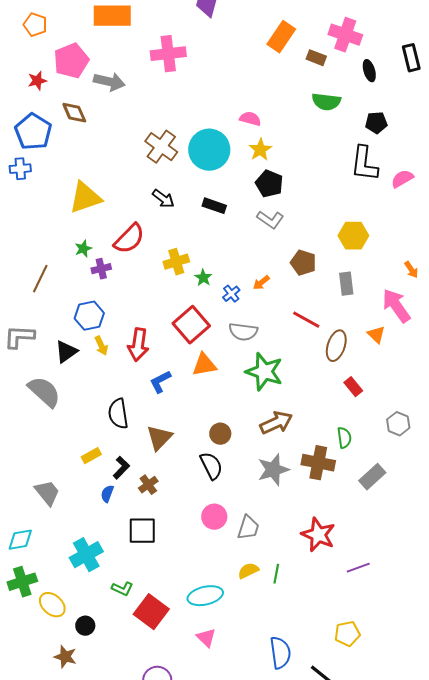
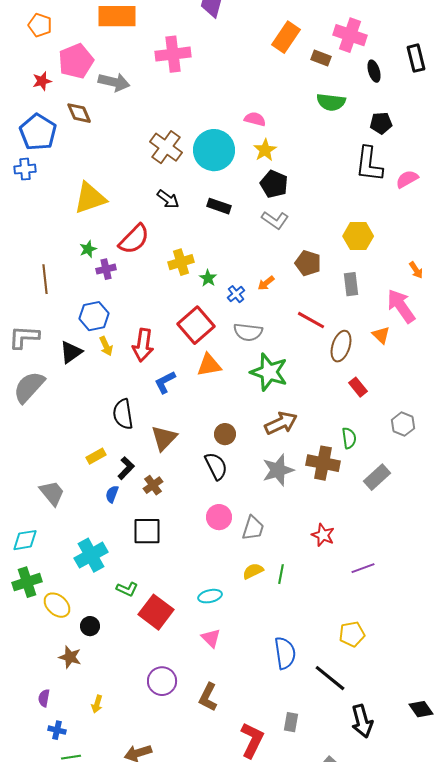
brown line: (40, 279) -> (45, 279), turned -32
gray semicircle: (44, 392) -> (29, 387), moved, turned -90
red star: (318, 535) -> (323, 535), size x0.7
cyan ellipse: (205, 596) -> (210, 596), size x0.7

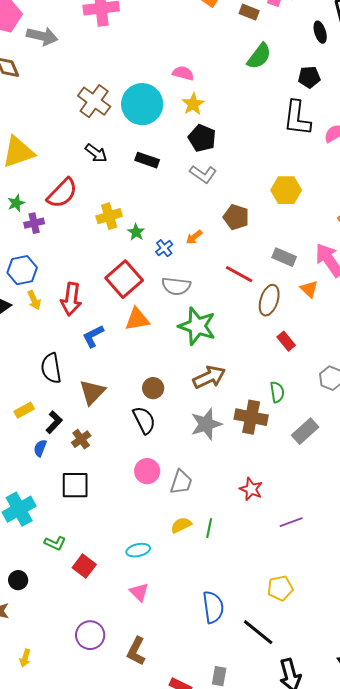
black ellipse: (374, 71) -> (320, 32), moved
green semicircle: (331, 102) -> (259, 56), turned -60
gray rectangle: (351, 284) -> (284, 257), moved, turned -60
red square: (156, 612) -> (84, 566), size x0.7

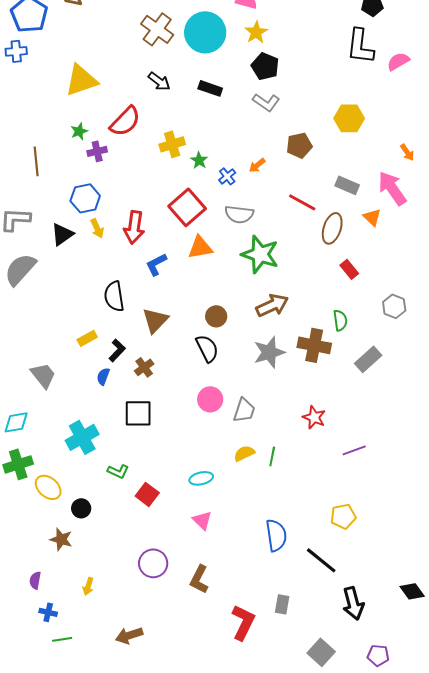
brown pentagon: (236, 217) -> (299, 145), turned -30

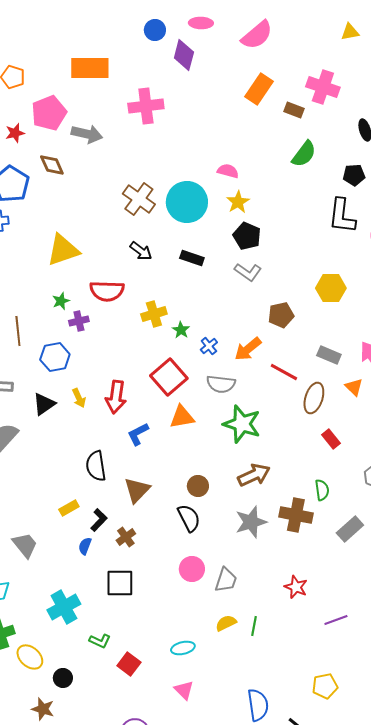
red semicircle: (125, 121) -> (107, 291), turned 48
orange arrow: (257, 165) -> (248, 349), moved, size x1.6
blue hexagon: (85, 198) -> (55, 357), moved

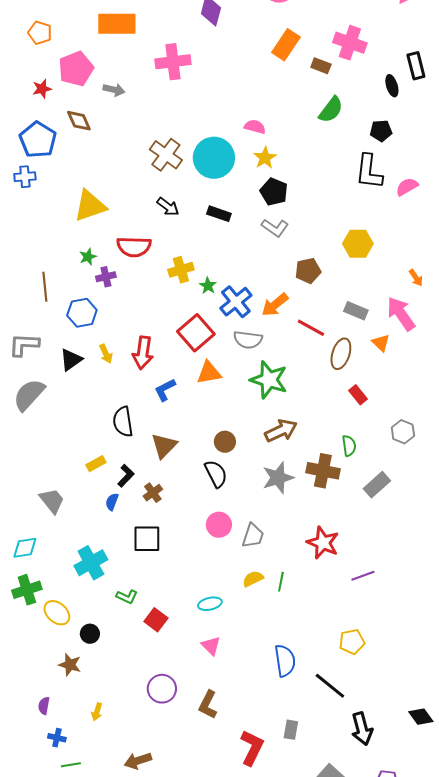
gray arrow: (87, 134) -> (114, 90), size x0.7
blue cross: (209, 346) -> (236, 302), size x1.8
red star: (296, 587) -> (323, 543), size x1.4

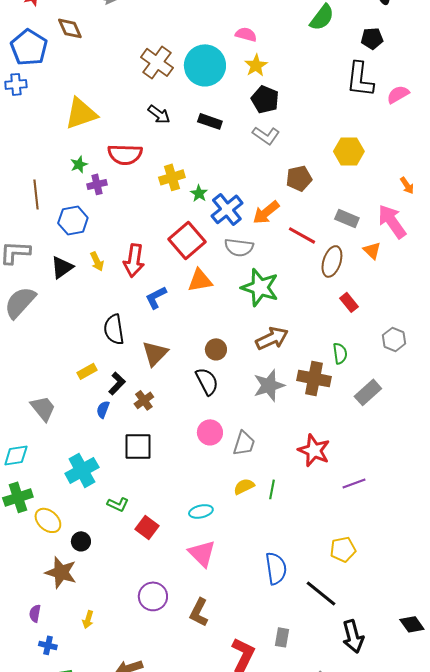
pink triangle: (211, 646) -> (202, 553), size x1.4
brown star: (70, 665) -> (61, 572), size x1.4

